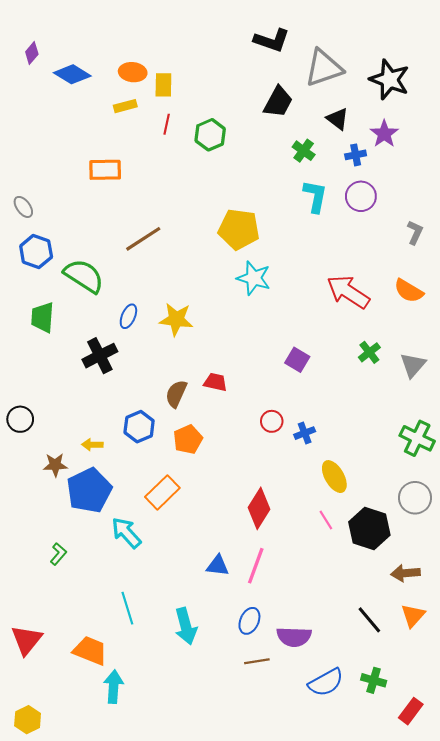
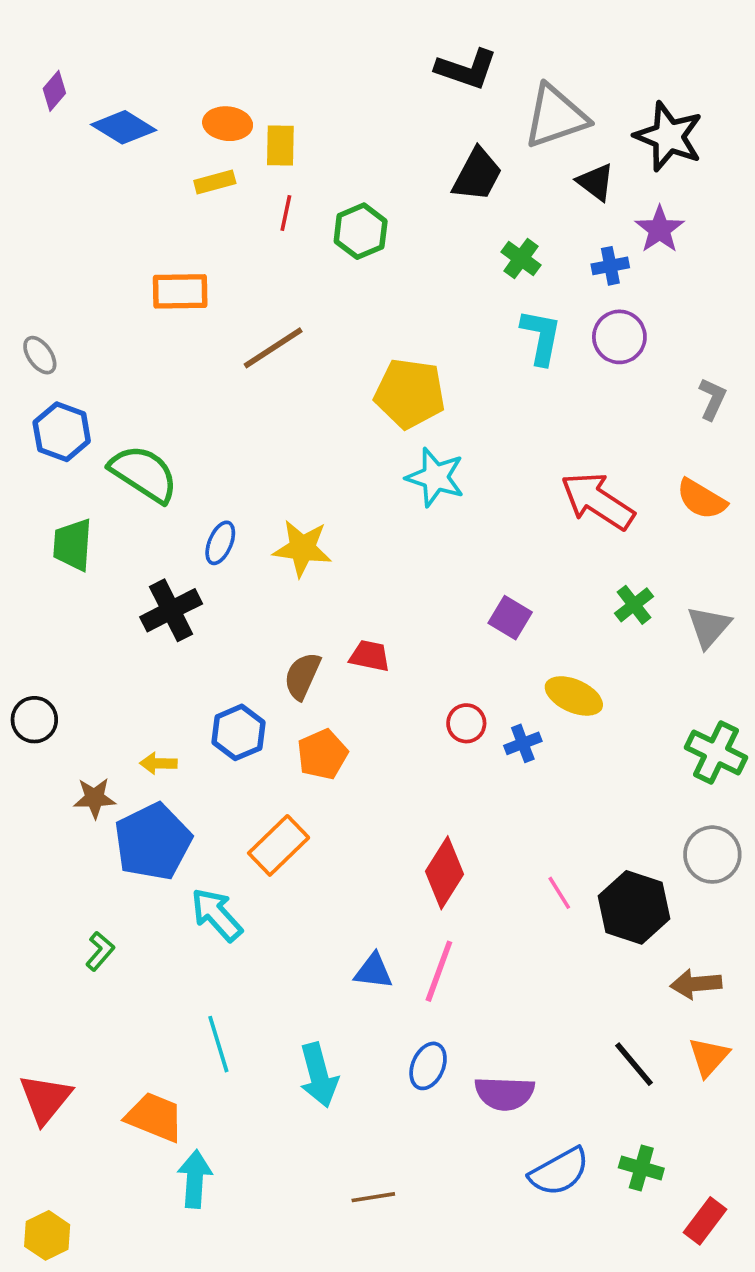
black triangle: (338, 119) -> (596, 182), moved
brown line: (143, 239) -> (273, 348), moved
yellow ellipse: (334, 477) -> (574, 696), moved, turned -36
brown line: (257, 661) -> (373, 1197), moved

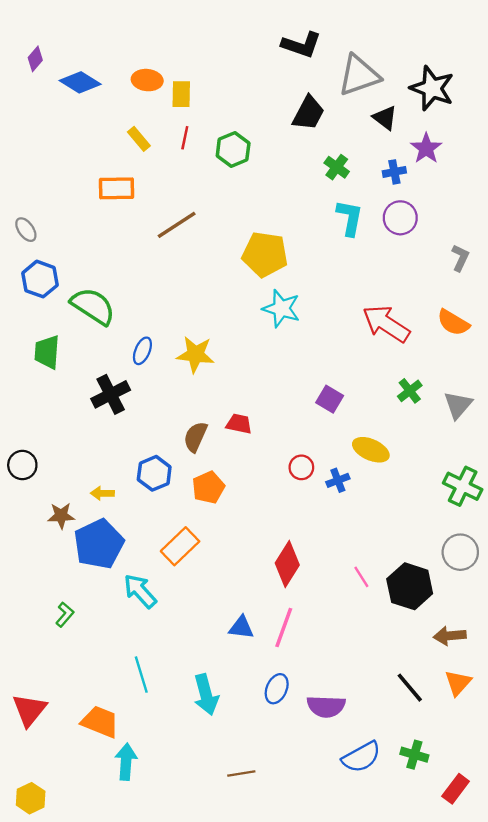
yellow rectangle: (215, 182) -> (139, 139), moved, turned 65

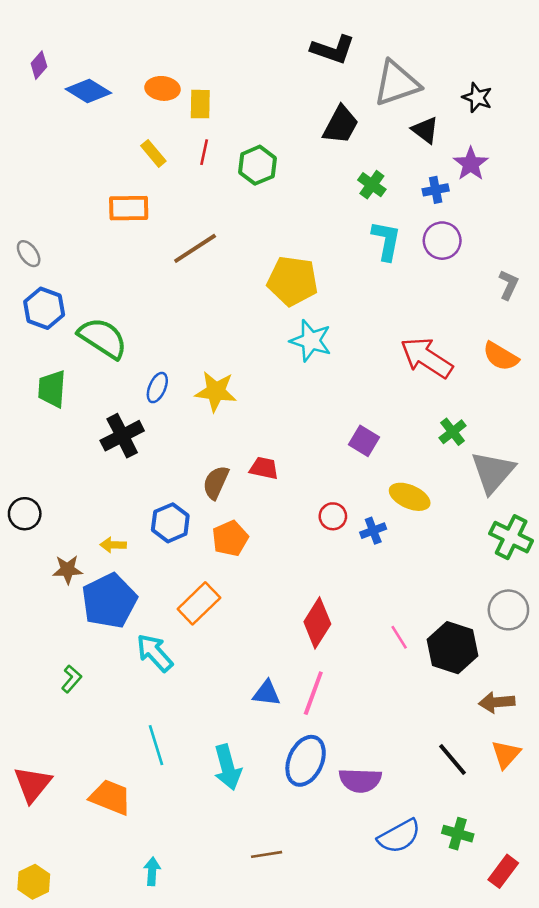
black star: (432, 88) -> (477, 98), size x0.6
gray triangle: (458, 405) -> (493, 472), moved, size x1.4
blue ellipse: (277, 689) -> (306, 761), size x1.5
cyan arrow: (126, 762) -> (152, 871), moved, size x0.7

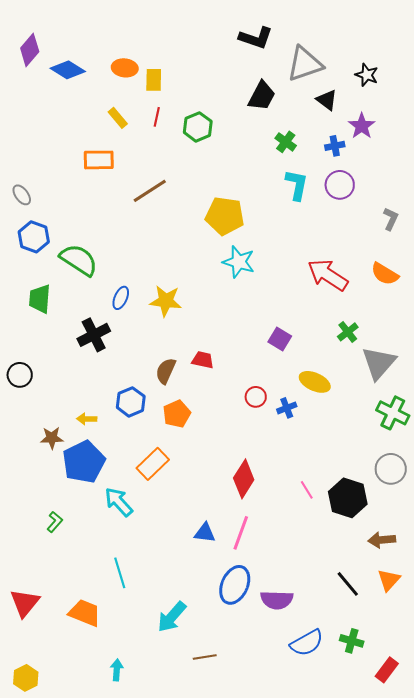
purple diamond: (39, 65) -> (30, 50), size x1.5
black circle: (25, 514) -> (20, 375), moved
cyan arrow: (228, 767) -> (172, 617), moved, turned 56

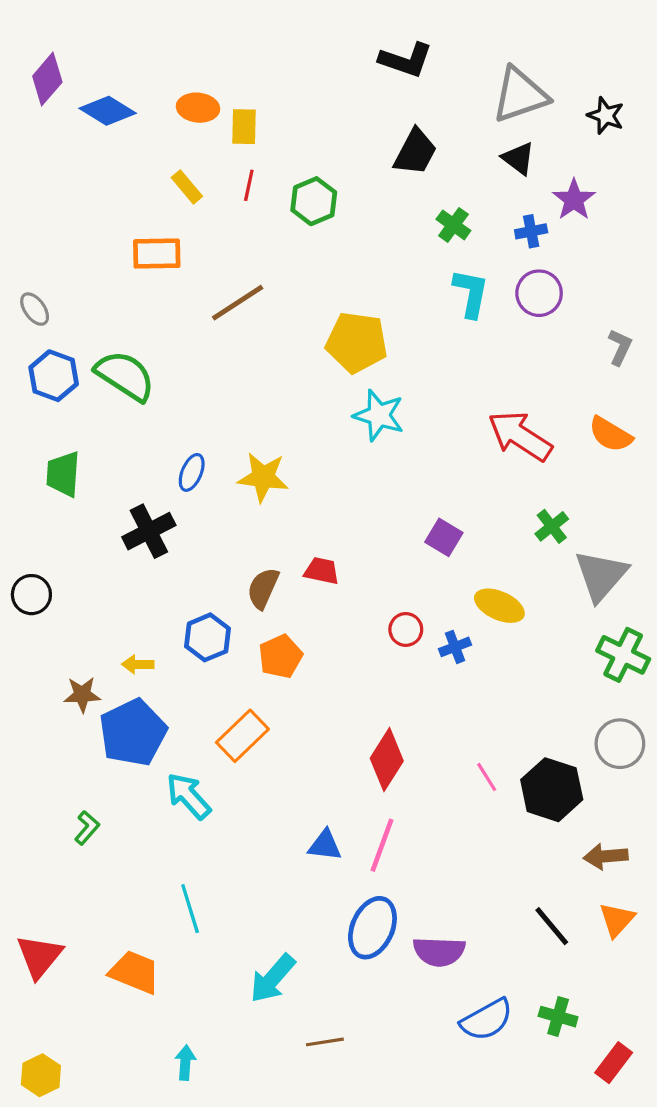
gray triangle: (305, 64) -> (520, 95), moved
black star: (367, 75) -> (606, 116), moved
green semicircle: (79, 260) -> (125, 376), moved

